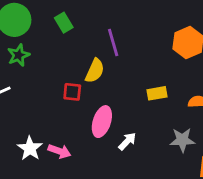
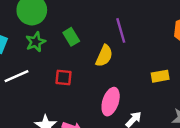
green rectangle: (64, 23) -> (71, 37), moved
red square: (72, 92) -> (64, 77), moved

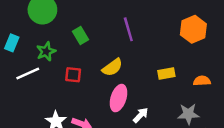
green star: (36, 42) -> (46, 51), moved
yellow semicircle: (104, 56) -> (112, 67), moved, turned 30

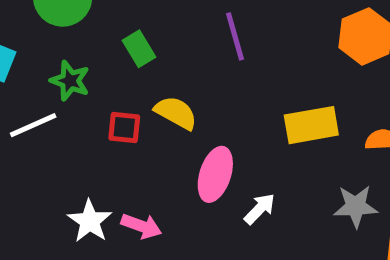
green star: (46, 51) -> (70, 81), turned -30
yellow semicircle: (112, 67) -> (176, 113), moved, turned -115
yellow rectangle: (166, 73) -> (311, 125), size x1.5

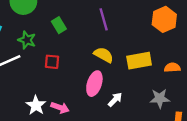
yellow semicircle: (176, 113) -> (104, 55), moved

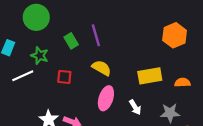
purple line: (104, 19) -> (96, 35), moved
yellow semicircle: (104, 55) -> (101, 68), moved
white arrow: (115, 100) -> (135, 107), moved, turned 104

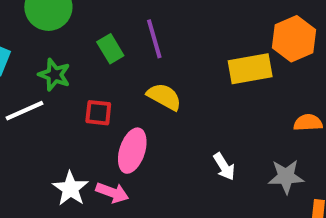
yellow rectangle: (150, 76) -> (250, 69), moved
pink ellipse: (106, 98) -> (132, 151), moved

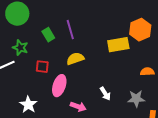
yellow semicircle: (164, 97) -> (75, 59), turned -48
pink arrow: (112, 193) -> (78, 107), moved

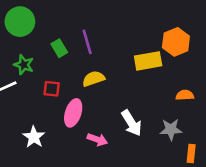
white arrow: (105, 94) -> (132, 123), size x1.5

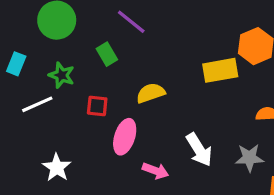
purple line: (87, 42) -> (131, 22), moved, turned -35
white star: (34, 137) -> (57, 167), moved

